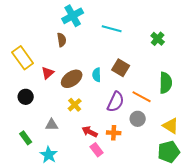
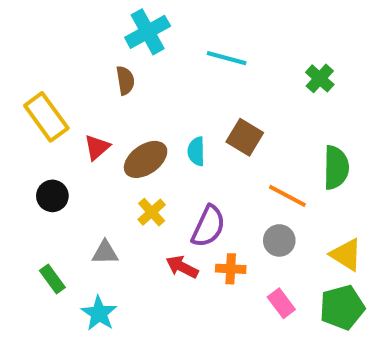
purple semicircle: (116, 102) -> (208, 226), moved
pink rectangle: (97, 150) -> (281, 303), moved

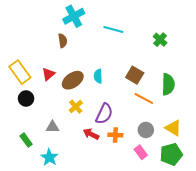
yellow rectangle: (46, 117) -> (20, 72), moved
brown square: (245, 137) -> (135, 75), moved
gray circle: (279, 240) -> (146, 130), moved

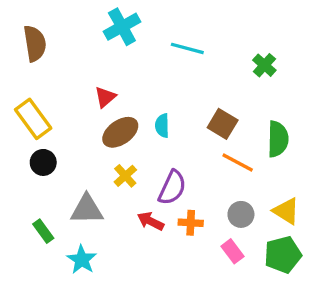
brown semicircle: (63, 41) -> (35, 43), moved, size x1.5
red triangle: (48, 74) -> (105, 97), moved
gray triangle: (52, 127) -> (87, 209), size x1.5

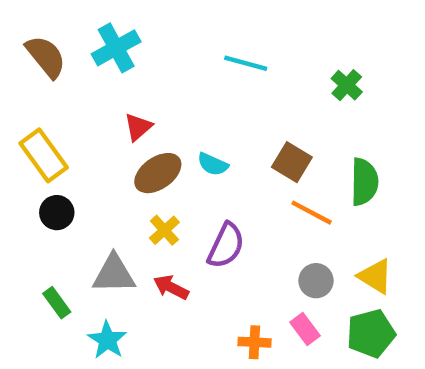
cyan cross: (122, 27) -> (116, 48), moved
brown semicircle: (35, 43) -> (46, 57), turned -30
cyan semicircle: (162, 126) -> (213, 164), turned -65
red arrow: (150, 221) -> (171, 287), moved
orange cross: (191, 223) -> (254, 342), moved

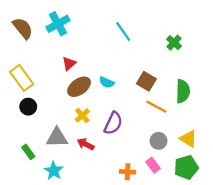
cyan line: (246, 63) -> (123, 32), turned 40

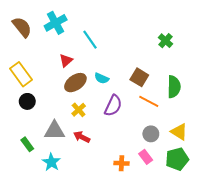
cyan line: (123, 32) -> (90, 40), moved
purple semicircle: (113, 123) -> (113, 106), moved

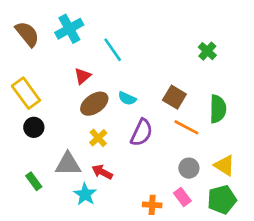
cyan star: (51, 162) -> (85, 194), moved

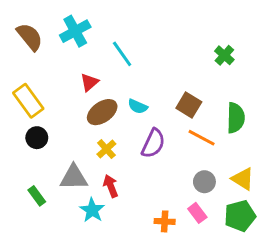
red arrow: (102, 172) -> (111, 186), turned 42

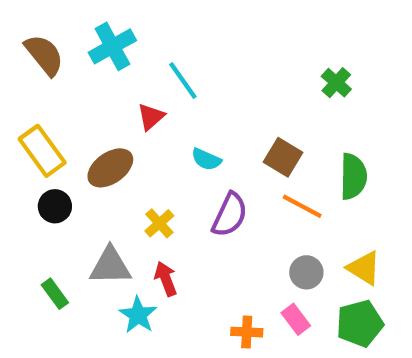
red triangle: (89, 82) -> (151, 117), moved
brown ellipse: (102, 112) -> (110, 168), moved

